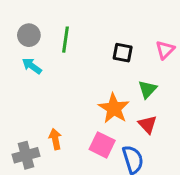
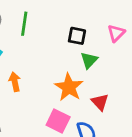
green triangle: (147, 89) -> (89, 60), moved
orange arrow: (55, 139) -> (15, 82), moved

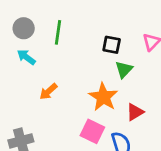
orange arrow: (15, 82) -> (48, 91), turned -120
red triangle: (100, 102) -> (135, 112), turned 42

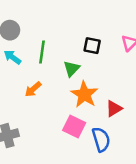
green line: (58, 32) -> (42, 52), moved
green triangle: (124, 69) -> (72, 69), moved

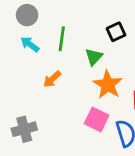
black square: (92, 46) -> (116, 32), turned -36

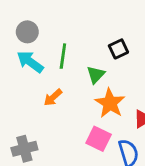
cyan arrow: (30, 44) -> (30, 62), size x1.4

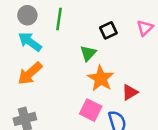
green line: (63, 56) -> (59, 19), moved
orange arrow: (53, 97) -> (30, 73), moved, size x1.5

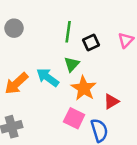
green line: (59, 19) -> (68, 32), moved
cyan arrow: (30, 42) -> (48, 77), moved

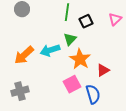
cyan arrow: (48, 77) -> (50, 50), turned -54
pink square: (74, 118) -> (72, 84), turned 36

